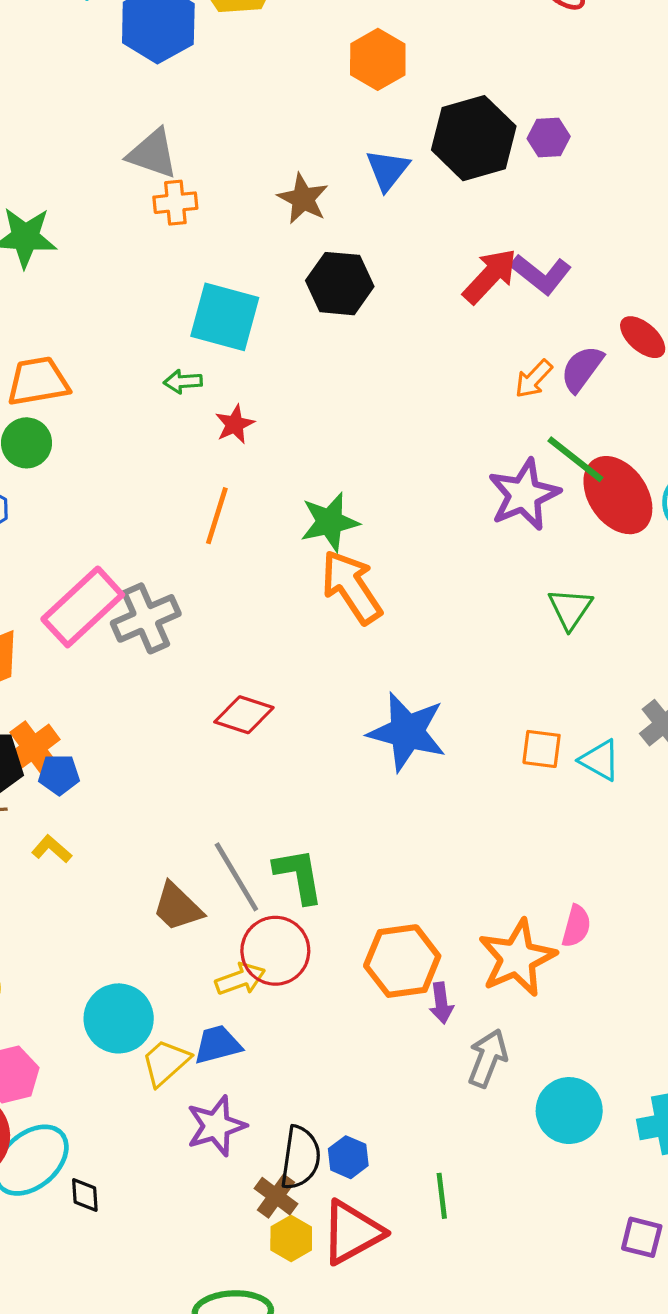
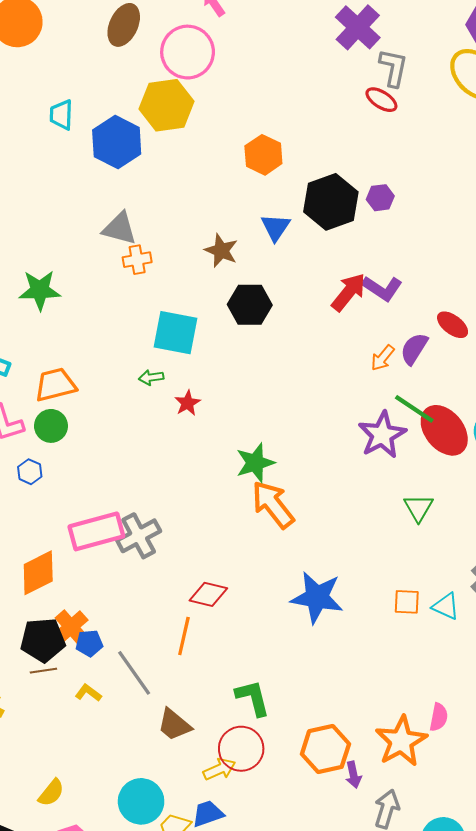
orange line: (217, 516) -> (184, 636), moved
pink rectangle: (83, 607) -> (96, 531), turned 32
gray line: (236, 877) -> (134, 673), moved

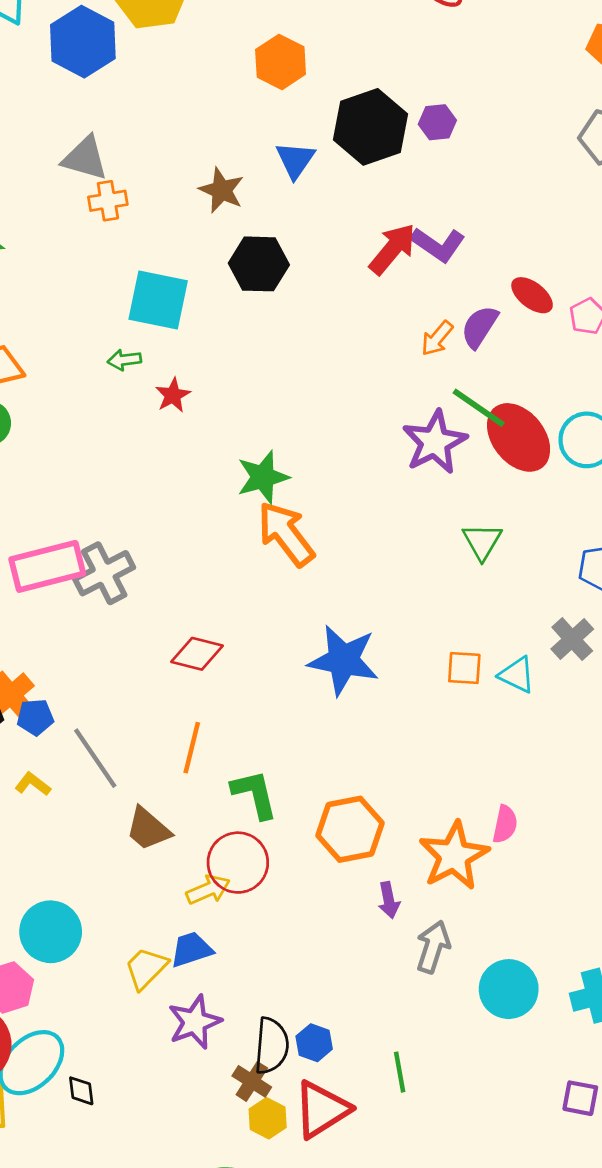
orange line: (184, 636) -> (192, 748), moved
orange hexagon: (325, 749) -> (350, 829), moved
cyan circle: (141, 801) -> (51, 932), moved

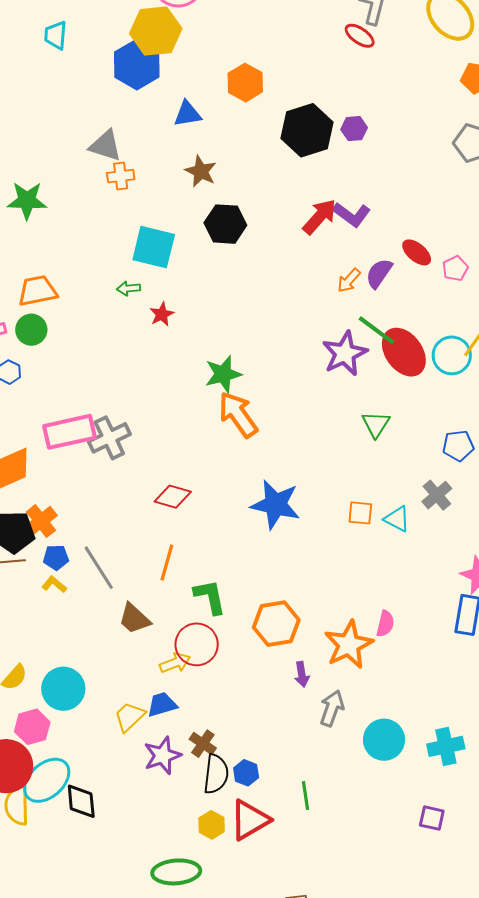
blue hexagon: (83, 42) -> (137, 65), moved
blue triangle: (295, 160) -> (187, 114), moved, turned 44
blue pentagon: (35, 717) -> (56, 557), moved
brown cross: (252, 1081) -> (203, 744), moved
black diamond: (81, 1091) -> (81, 801), size x1.6

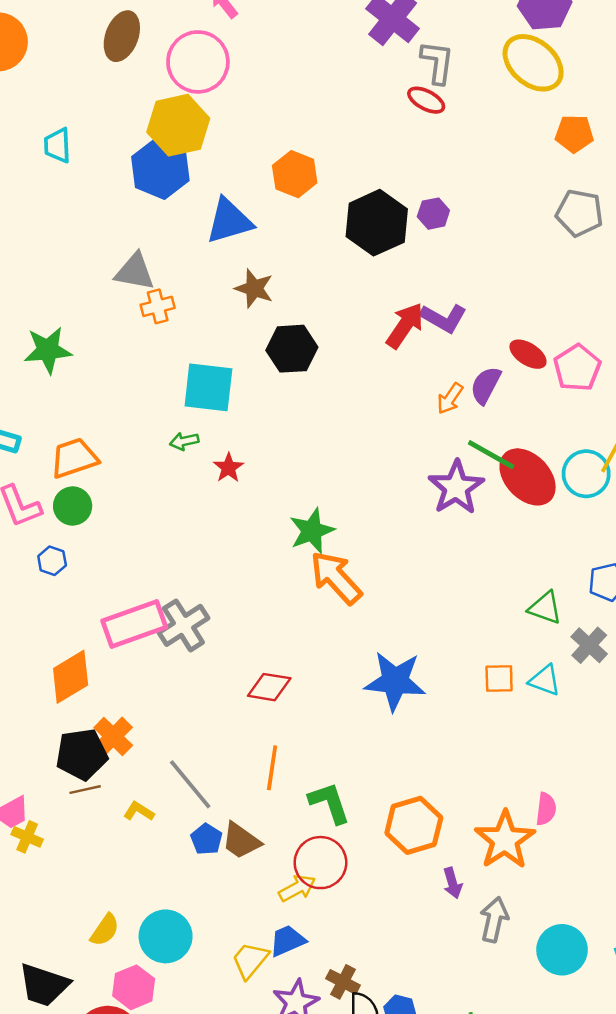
blue triangle: (187, 114) -> (229, 221), size x1.4
pink pentagon: (455, 268) -> (577, 368), size x1.5
green triangle: (376, 424) -> (545, 608), moved, turned -36
blue pentagon: (56, 557) -> (207, 839), moved, turned -30

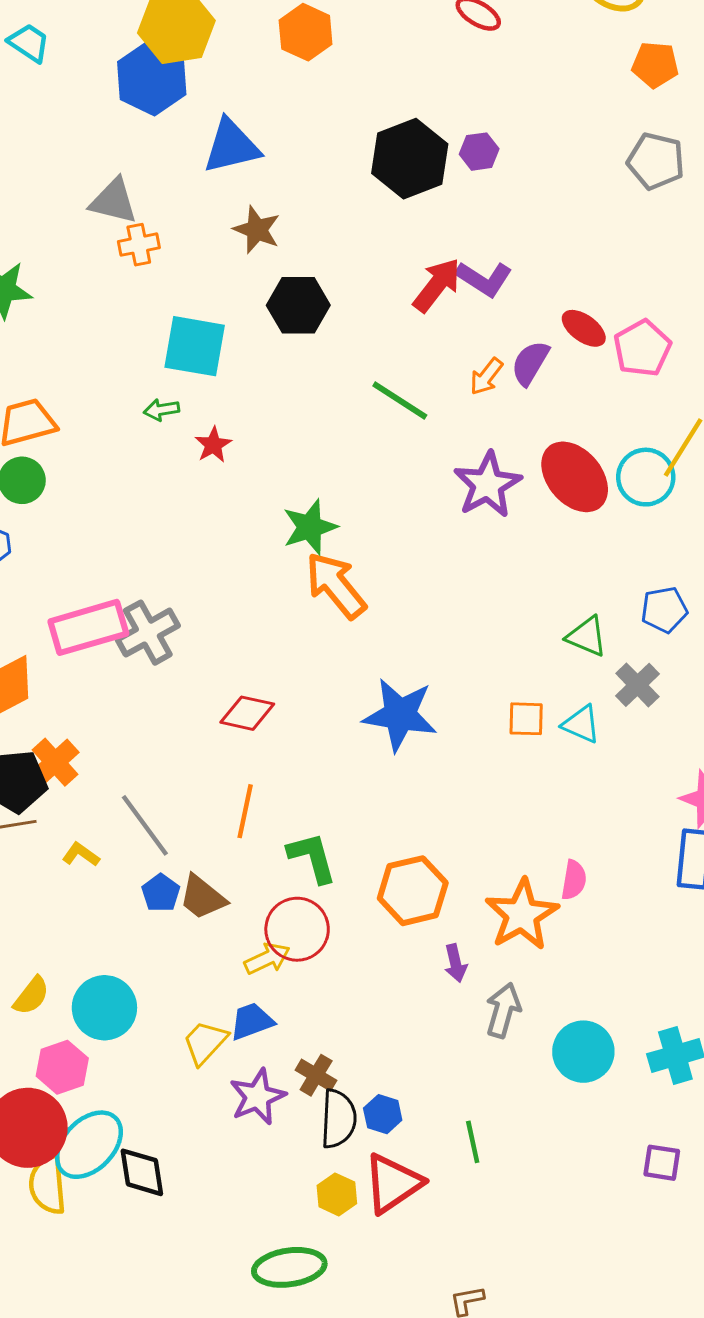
cyan trapezoid: (57, 145) -> (29, 43), turned 123
orange hexagon: (295, 174) -> (306, 32), moved
green line: (491, 455) -> (400, 401), moved

